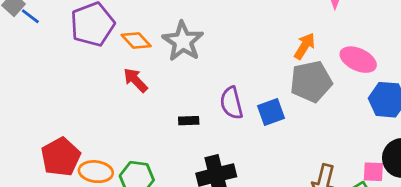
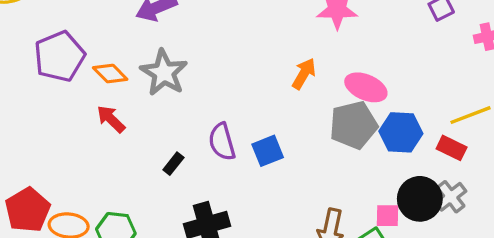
gray pentagon: (311, 82) -> (353, 125), moved
black rectangle: (189, 121) -> (173, 164), turned -48

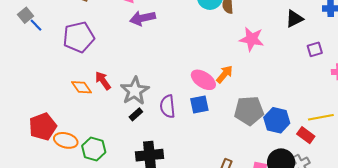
orange diamond: (110, 73) -> (82, 87), moved
gray star: (164, 73) -> (135, 91), moved
pink ellipse: (366, 87) -> (203, 80), moved
blue square: (268, 151) -> (199, 105), moved

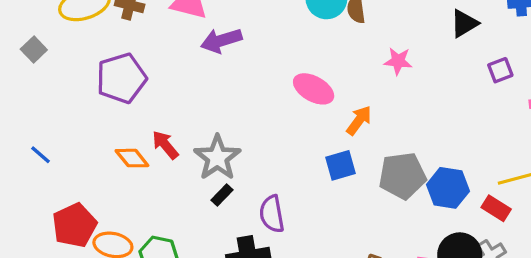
blue line: (36, 25) -> (40, 155), moved
pink star: (252, 39) -> (398, 61), size x0.7
pink ellipse: (203, 80) -> (314, 89), moved
blue square: (199, 105) -> (341, 165), moved
purple semicircle: (168, 106) -> (272, 214), moved

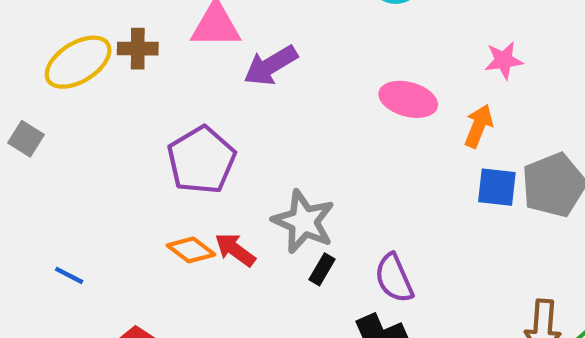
pink star: (398, 61) -> (504, 60), moved
purple pentagon: (121, 78) -> (201, 160), moved
red arrow: (165, 145) -> (235, 250), moved
blue square: (341, 165) -> (497, 187), moved, turned 36

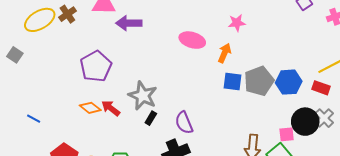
brown cross: (138, 49) -> (67, 14), turned -36
purple arrow: (271, 65) -> (129, 23), turned 30

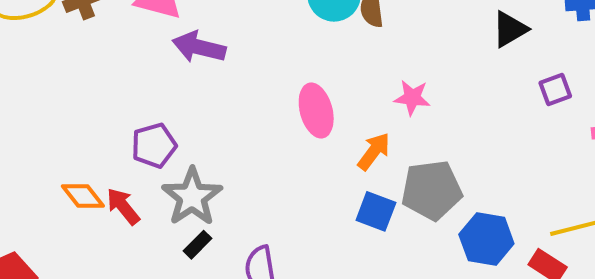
pink ellipse: (192, 40) -> (316, 110), turned 45
purple pentagon: (96, 66) -> (154, 146), moved, size x0.7
gray pentagon: (259, 81) -> (432, 190), moved

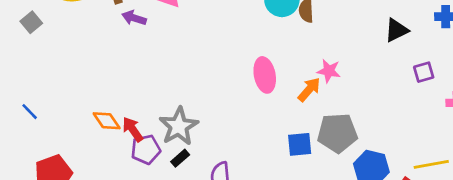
purple arrow: (199, 47) -> (134, 18), moved, size x0.7
purple pentagon: (154, 146) -> (146, 150), moved
orange arrow: (374, 151) -> (309, 90), moved
blue square: (376, 211) -> (300, 144), turned -30

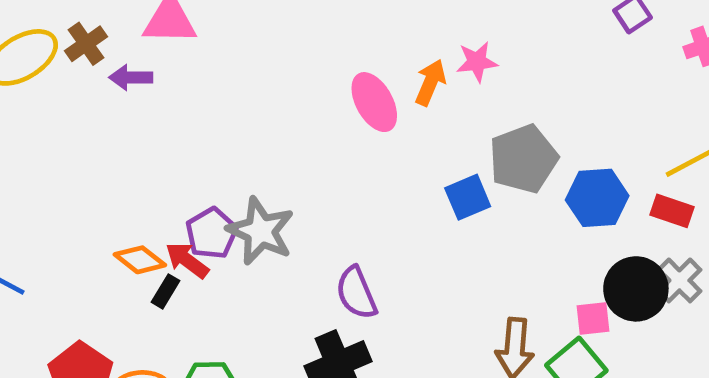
orange arrow: (309, 90) -> (430, 82), moved
purple pentagon: (146, 150) -> (211, 233), moved
black rectangle: (180, 158) -> (166, 291), moved

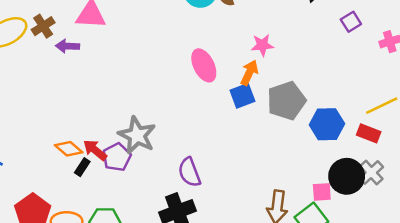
orange arrow: (430, 82) -> (249, 73), moved
blue square: (468, 197) -> (242, 96), moved
purple pentagon: (211, 233) -> (117, 157), moved

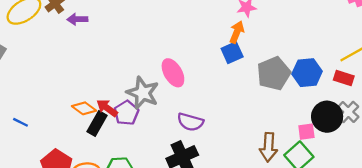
pink ellipse: (204, 65) -> (173, 73), moved
gray pentagon: (286, 101) -> (274, 73), moved
black rectangle: (82, 167) -> (97, 124), size x1.5
purple semicircle: (189, 172) -> (190, 122), turned -50

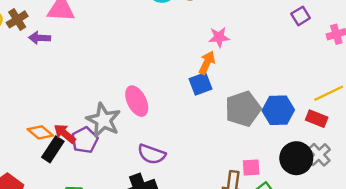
pink square: (306, 132) -> (251, 167), moved

